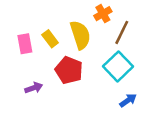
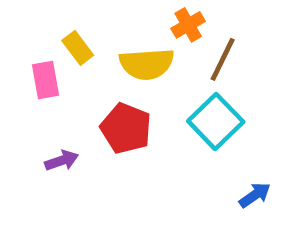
yellow semicircle: (80, 35) -> (147, 64), turned 104
yellow rectangle: (50, 39) -> (78, 48), moved
blue arrow: (128, 100) -> (255, 195), moved

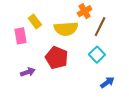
cyan square: (216, 121) -> (97, 55), size x0.7
blue arrow: (255, 195) -> (107, 82), moved

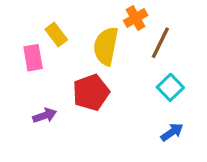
yellow semicircle: (66, 29) -> (106, 46), turned 105
cyan square: (97, 55) -> (170, 87), moved
red pentagon: (57, 58) -> (91, 92), turned 30

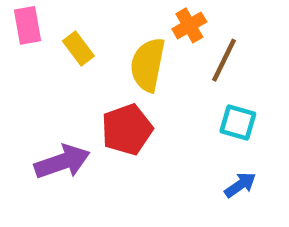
pink rectangle: (33, 58) -> (28, 25), moved
cyan square: (170, 87) -> (238, 123), turned -30
purple arrow: (45, 116) -> (62, 162), size x1.6

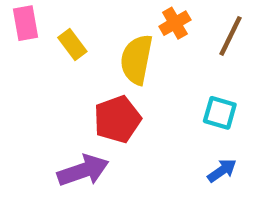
brown line: (224, 60) -> (230, 36), moved
purple arrow: (62, 162) -> (83, 170), moved

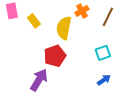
cyan square: (220, 113) -> (103, 53), turned -35
purple arrow: (83, 170) -> (39, 80), turned -40

